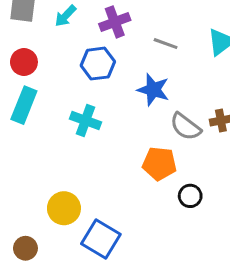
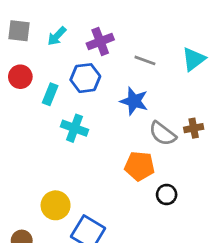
cyan rectangle: (24, 105) -> (50, 94), moved, size x0.7

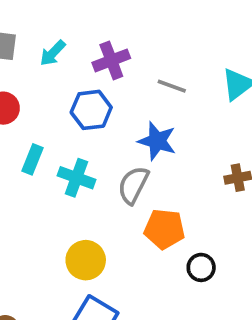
cyan rectangle: (50, 94) -> (33, 159), moved
gray semicircle: (163, 134) -> (133, 185), moved, turned 80
yellow circle: (56, 205) -> (86, 260), moved

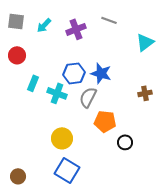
gray line: (172, 86) -> (109, 20), moved
blue hexagon: (91, 110) -> (74, 73), moved

